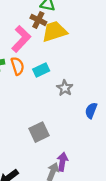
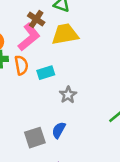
brown cross: (38, 20) -> (36, 19), moved
blue semicircle: (91, 110) -> (59, 130), moved

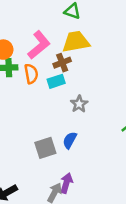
brown cross: (36, 19) -> (62, 63), moved, turned 35

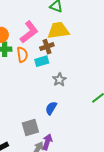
gray square: (45, 148) -> (30, 127), moved

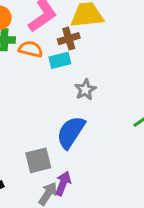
orange semicircle: (22, 55) -> (31, 49), turned -70
blue semicircle: (51, 108) -> (71, 132), size x1.6

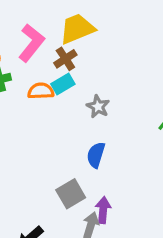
orange semicircle: (31, 49) -> (41, 91), moved
blue semicircle: (71, 132) -> (96, 155), size x0.7

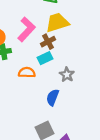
orange semicircle: (41, 91) -> (27, 73), moved
blue semicircle: (96, 155) -> (53, 97), moved

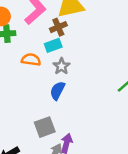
gray star: (67, 75) -> (61, 66), moved

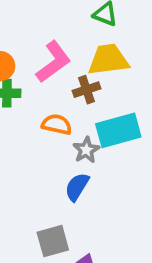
cyan rectangle: (53, 45) -> (118, 130), moved, size x1.6
orange semicircle: (31, 60) -> (57, 124), moved

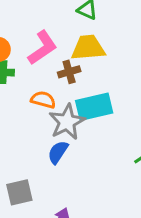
gray star: (86, 150) -> (67, 122), size x1.6
gray square: (53, 241) -> (19, 192), moved

